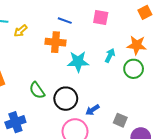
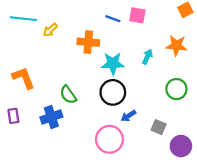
blue line: (65, 21) -> (113, 19), moved
green circle: (134, 69) -> (176, 89), moved
black circle: (66, 99) -> (113, 92), moved
blue cross: (15, 122) -> (51, 117), moved

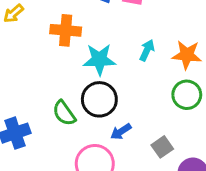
orange star: (176, 46) -> (187, 55), moved
green semicircle: (68, 95) -> (64, 113), moved
gray square: (159, 127) -> (162, 147), turned 32

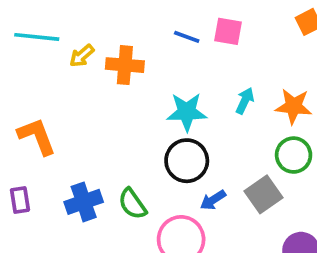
orange cross: (66, 30) -> (125, 65), moved
green semicircle: (64, 113) -> (132, 204), moved
gray square: (162, 147) -> (264, 194), moved, size x1.4

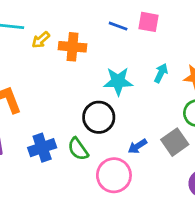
black circle: (187, 161) -> (99, 117), moved

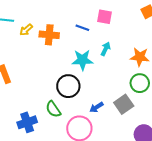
blue line: (118, 26) -> (82, 28), moved
cyan arrow: (161, 73) -> (106, 49), moved
blue cross: (42, 148) -> (27, 122), moved

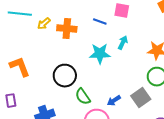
black circle: (68, 86) -> (65, 76), moved
green semicircle: (53, 109) -> (83, 97), moved

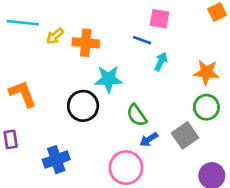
blue line: (100, 22) -> (142, 40), moved
cyan star: (100, 54) -> (109, 79), moved
green semicircle: (83, 97) -> (137, 115), moved

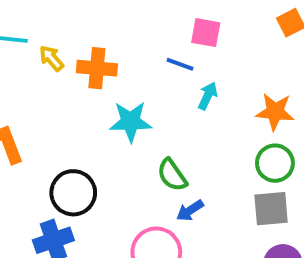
yellow arrow: (55, 36) -> (51, 58), turned 90
black circle: (83, 106) -> (73, 193), moved
gray square: (185, 135) -> (271, 209), moved, turned 30

